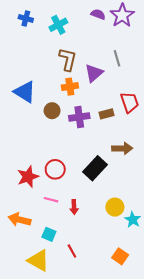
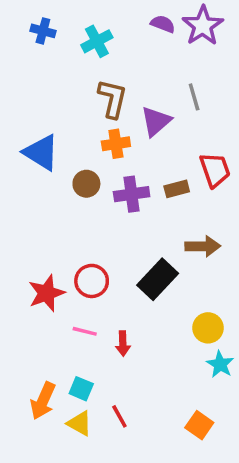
yellow circle: (115, 207) -> (208, 328), moved
orange arrow: (20, 220) -> (43, 401), moved, turned -80
yellow triangle: (38, 260) -> (79, 423), moved, size x0.7

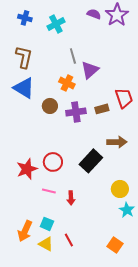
gray line: (194, 97) -> (73, 56), moved
brown L-shape: (112, 99) -> (24, 57), moved
orange cross: (116, 144) -> (67, 83), turned 35

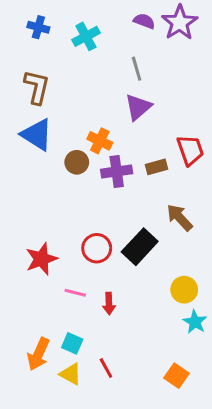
gray line: (73, 56) -> (137, 69), moved
orange cross: (67, 83) -> (100, 141), moved
brown arrow: (117, 142) -> (180, 218), turned -132
red circle: (53, 162) -> (97, 248), moved

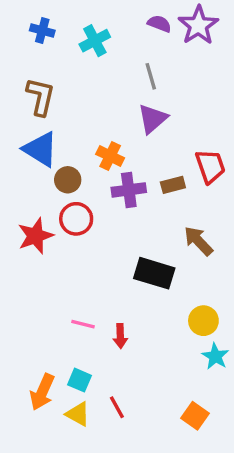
brown circle: (77, 162) -> (68, 180), moved
black rectangle: (140, 247) -> (154, 273), turned 64
red circle: (97, 248) -> (76, 219), moved
red star: (41, 259) -> (35, 236), moved

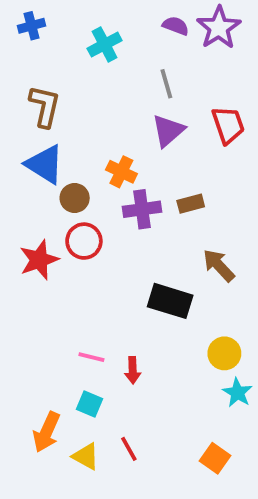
blue cross: (42, 30) -> (32, 26), moved, turned -30
red trapezoid: (210, 166) -> (228, 125), moved
cyan square: (80, 380) -> (90, 404), moved

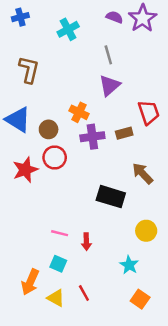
red trapezoid: (228, 125) -> (149, 112), moved
blue triangle: (45, 164) -> (18, 120), moved
cyan star: (237, 393) -> (129, 265), moved

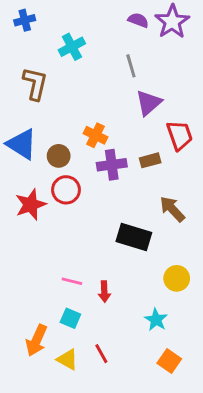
cyan cross: (68, 29) -> (72, 47), moved
purple triangle: (110, 85) -> (149, 103), moved

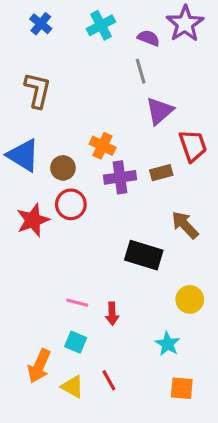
blue cross: (25, 20) -> (41, 24), moved, turned -36
purple semicircle: (138, 20) -> (149, 38), moved
cyan cross: (72, 47) -> (101, 25), moved
orange square: (169, 361) -> (182, 388), turned -30

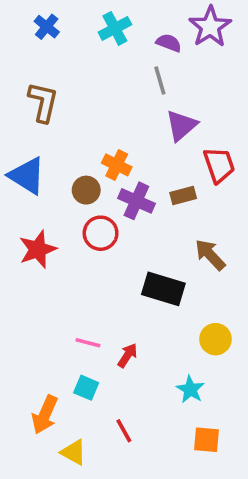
brown circle: (63, 168) -> (86, 190), moved
purple cross: (120, 177) -> (136, 201), turned 32
red circle: (71, 204) -> (101, 233), moved
red arrow: (112, 314) -> (127, 355), turned -145
yellow triangle: (72, 387) -> (74, 452), moved

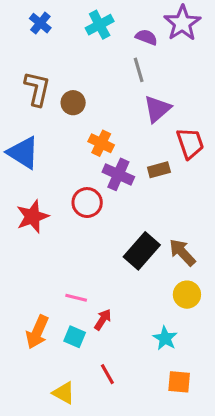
brown circle: (86, 190) -> (73, 103), moved
brown arrow: (210, 255) -> (182, 252), moved
black rectangle: (163, 289) -> (142, 251), turned -66
red arrow: (127, 355) -> (103, 320), moved
orange arrow: (45, 415) -> (37, 332), moved

